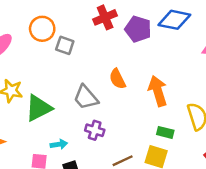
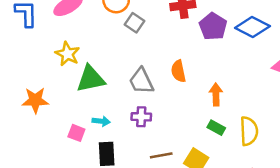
orange arrow: (158, 91) -> (216, 94), size x0.7
purple cross: (95, 130) -> (141, 117), turned -30
green rectangle: (165, 132) -> (216, 128), moved

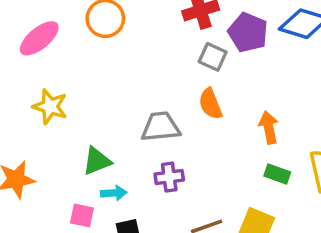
gray square: (134, 23) -> (213, 57), moved
green triangle: (91, 79) -> (97, 161), moved, size x0.7
gray trapezoid: (141, 81) -> (161, 127), turned 120

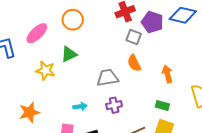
green triangle: (97, 161) -> (69, 54), moved
green rectangle: (277, 174) -> (162, 106), moved
cyan arrow: (114, 193) -> (80, 106), moved

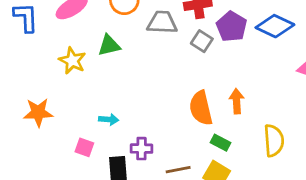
orange semicircle: (134, 63) -> (201, 108), moved, size x1.4
gray trapezoid: (107, 78) -> (162, 22), moved
purple cross: (114, 105) -> (142, 149), moved

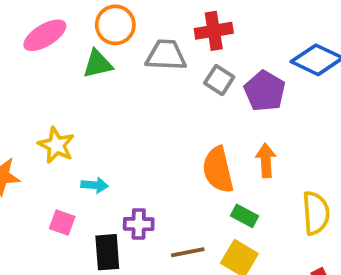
purple pentagon: (232, 27) -> (265, 91), moved
green triangle: (109, 45) -> (98, 64), moved
yellow star: (72, 61) -> (56, 145), moved

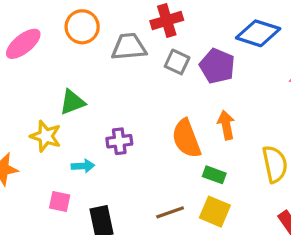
green triangle: (98, 64) -> (72, 102), moved
purple cross: (139, 224) -> (119, 141), moved

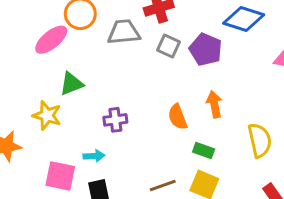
pink ellipse: (23, 44) -> (51, 40), moved
orange semicircle: (186, 139) -> (178, 117), size x0.7
cyan arrow: (83, 166) -> (94, 156), moved
pink square: (60, 201) -> (60, 176), size x1.5

